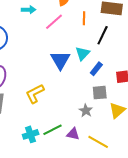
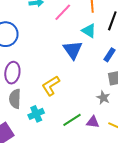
cyan triangle: (83, 53) -> (89, 31), moved, turned -35
cyan cross: (31, 134) -> (36, 114), moved

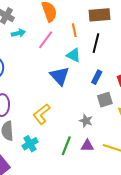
gray star: (103, 98) -> (86, 121), moved
green line: (72, 120) -> (66, 146), turned -30

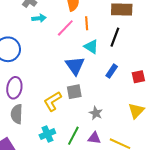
orange line: (74, 30) -> (87, 23), moved
gray square: (105, 100) -> (74, 92), moved
cyan cross: (30, 144) -> (47, 134), moved

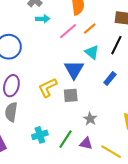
orange line: (87, 23) -> (90, 29), turned 48
yellow L-shape: (53, 101) -> (48, 88), moved

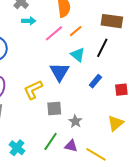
gray square: (71, 95) -> (54, 109), moved
cyan cross: (40, 135) -> (17, 148), moved, turned -35

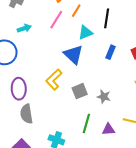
cyan arrow: (29, 21) -> (24, 28), moved
cyan triangle: (78, 55) -> (85, 33), turned -42
purple triangle: (71, 146) -> (108, 129), moved

